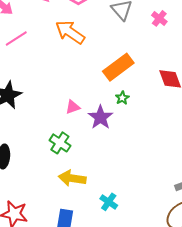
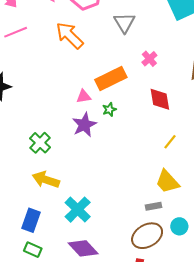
pink cross: (159, 18) -> (149, 59), moved
pink triangle: (73, 107) -> (84, 96), moved
cyan cross: (109, 202) -> (78, 210), size x1.5

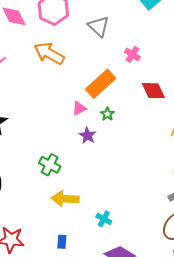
purple star: (84, 125) -> (88, 135), size x0.7
cyan cross: (78, 210) -> (104, 219), size x0.6
blue rectangle: (31, 220) -> (62, 242), size x0.6

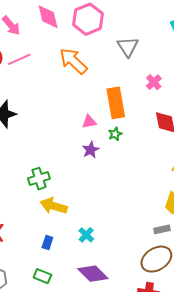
orange rectangle: (101, 84) -> (116, 103), turned -72
green cross: (50, 165) -> (39, 179), moved, turned 30
blue rectangle: (62, 242) -> (47, 242), moved

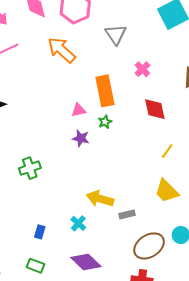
purple star: (91, 150) -> (81, 138), turned -30
yellow arrow: (54, 206) -> (100, 199), moved
gray rectangle: (162, 229) -> (127, 214), moved

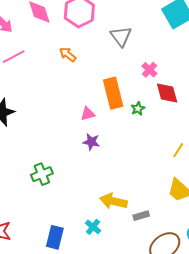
orange arrow: (61, 50) -> (68, 54), size x0.6
red diamond: (155, 109) -> (167, 93), moved
green star: (105, 122) -> (138, 109), moved
blue rectangle: (40, 232) -> (55, 237), size x1.6

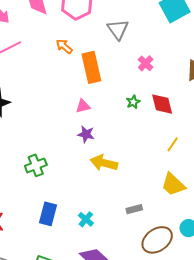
orange rectangle: (113, 93) -> (91, 67), moved
red diamond: (167, 93) -> (162, 104), moved
yellow arrow: (113, 201) -> (104, 163), moved
blue rectangle: (55, 237) -> (48, 214), moved

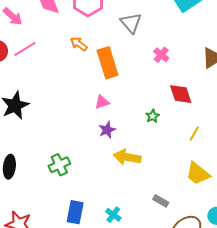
green star: (133, 102) -> (153, 116), moved
purple star: (86, 134) -> (107, 130), turned -30
gray rectangle: (134, 209) -> (161, 201), turned 49

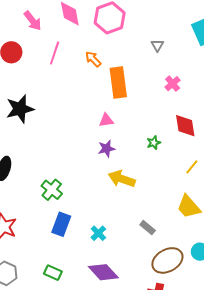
gray triangle: (131, 23) -> (157, 45), moved, size x0.6
pink line: (25, 49) -> (55, 53), moved, turned -50
green cross: (59, 165) -> (52, 190), moved, turned -35

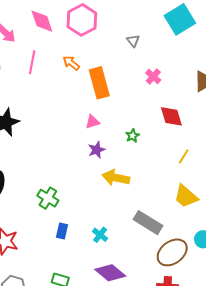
green star: (154, 143) -> (133, 136), moved
blue rectangle: (61, 224) -> (62, 231), size x0.7
gray rectangle: (148, 228) -> (148, 223), size x1.8

